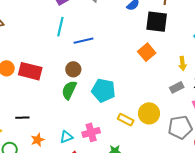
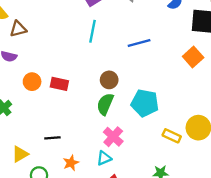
blue line: (84, 41) -> (139, 43), moved
red rectangle: (30, 71) -> (59, 84), size x0.7
pink cross: (91, 132) -> (113, 137), moved, turned -30

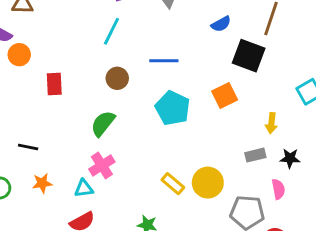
brown circle: (109, 80) -> (117, 78), moved
orange circle: (32, 82) -> (19, 55), moved
red rectangle: (59, 84) -> (54, 84), turned 60
cyan pentagon: (145, 103) -> (173, 108), moved

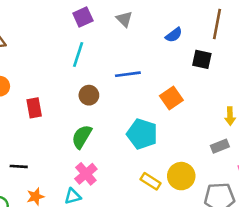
black square: (249, 56) -> (202, 59), size x0.7
orange square: (225, 96) -> (171, 98), moved
cyan pentagon: (173, 108) -> (142, 134), moved

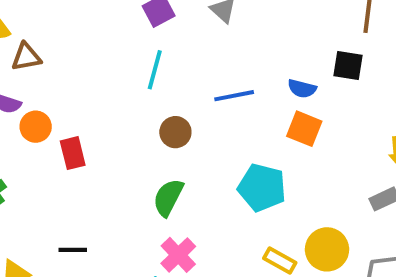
blue semicircle: (174, 35) -> (302, 89), moved, turned 54
orange square: (171, 98) -> (304, 129), turned -30
red rectangle: (34, 108) -> (73, 153), moved

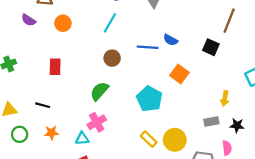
blue semicircle: (302, 89) -> (171, 40), moved
orange circle: (36, 127) -> (63, 23), moved
red rectangle: (73, 153) -> (55, 67), moved

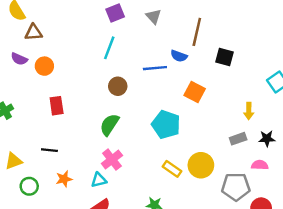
brown line: (229, 21) -> (197, 32), moved
orange circle: (63, 23) -> (44, 66), moved
pink semicircle: (227, 148) -> (260, 165), turned -72

